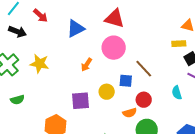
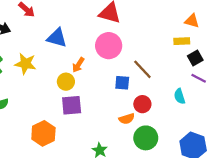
blue triangle: (76, 29) -> (57, 38), moved, turned 42
yellow circle: (107, 92) -> (66, 82), moved

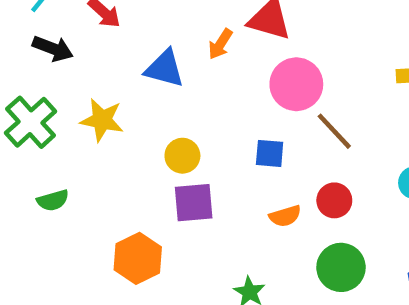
pink circle: (109, 46) -> (296, 84), moved
orange arrow: (78, 65) -> (220, 44), moved
blue square: (122, 83) -> (270, 153), moved
orange semicircle: (127, 119) -> (285, 216), moved

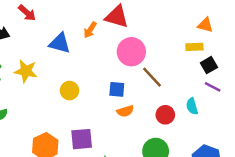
red circle: (334, 200) -> (165, 115), moved
purple square: (194, 203) -> (82, 139), moved
orange semicircle: (285, 216) -> (125, 111), moved

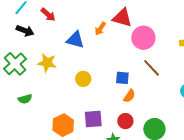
pink circle: (131, 52) -> (143, 38), moved
orange semicircle: (125, 111) -> (129, 96), turned -40
red circle: (165, 115) -> (125, 121), moved

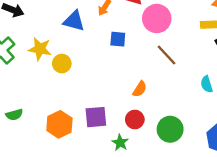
blue square: (122, 78) -> (118, 39), moved
yellow circle: (83, 79) -> (62, 64), moved
green semicircle: (25, 99) -> (14, 115), moved

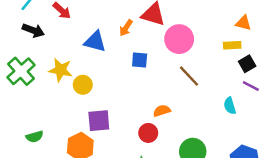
orange semicircle: (140, 89) -> (162, 111), turned -140
purple square: (96, 117) -> (99, 121), moved
red circle: (135, 120) -> (148, 133), moved

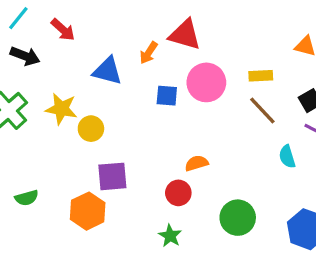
pink circle: (179, 39) -> (206, 82), moved
yellow rectangle: (232, 45) -> (261, 76), moved
brown line: (189, 76) -> (262, 110), moved

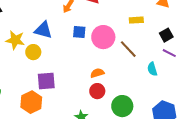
blue triangle: (107, 71) -> (43, 30), moved
pink circle: (206, 82) -> (103, 37), moved
brown line: (262, 110) -> (128, 49), moved
red circle: (178, 193) -> (97, 91), moved

